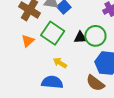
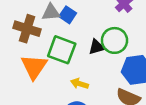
orange triangle: (28, 41) -> (34, 67), size x1.6

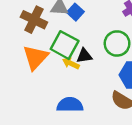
black triangle: (97, 47) -> (84, 56), moved
yellow arrow: (79, 84) -> (71, 63), moved

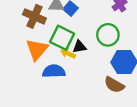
blue semicircle: (70, 105) -> (54, 71), moved

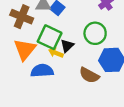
black triangle: (80, 47) -> (67, 46), turned -32
brown semicircle: (114, 85) -> (89, 75), moved

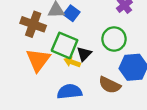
blue semicircle: (42, 71) -> (69, 92), moved

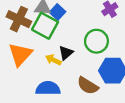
green square: (65, 45) -> (45, 26), moved

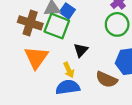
green circle: (96, 41) -> (117, 24), moved
yellow arrow: (53, 60) -> (69, 70), moved, turned -133

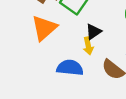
yellow arrow: (69, 70) -> (88, 46), moved

